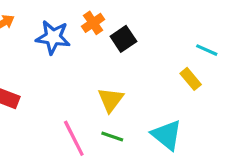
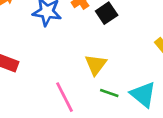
green line: (112, 137) -> (109, 93), moved

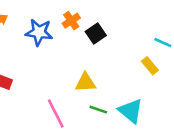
yellow triangle: (96, 65) -> (85, 83), turned 50

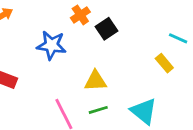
blue star: (39, 32) -> (51, 45), moved
green line: (98, 110) -> (98, 110), moved, turned -36

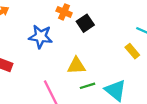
orange cross: (80, 15) -> (64, 12), turned -32
green line: (98, 110) -> (88, 86), moved

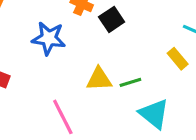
green line: (88, 86) -> (130, 82), moved

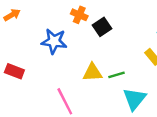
cyan triangle: (154, 114) -> (134, 99), turned 30

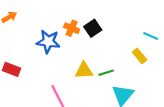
orange cross: (79, 15) -> (72, 28), moved

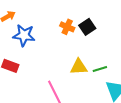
blue star: (48, 42) -> (24, 35), moved

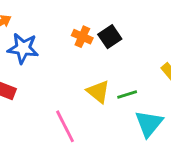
yellow triangle: (79, 67) -> (98, 92), turned 42

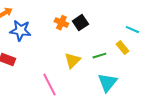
yellow triangle: (98, 92) -> (72, 61), turned 36
green line: (127, 95) -> (99, 56), moved

